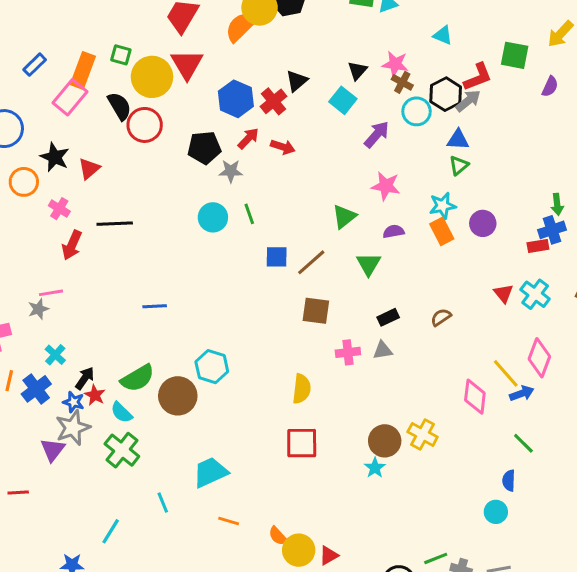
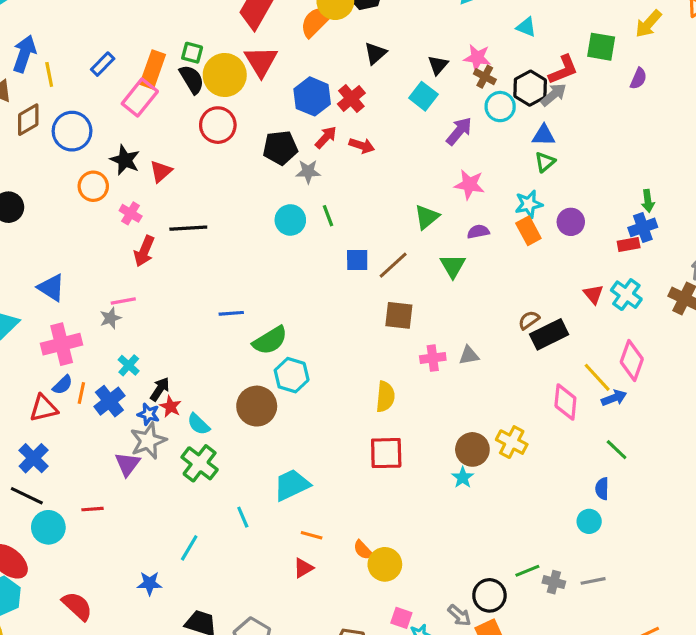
black triangle: (297, 81) -> (375, 53), moved
black semicircle: (119, 106) -> (192, 79), moved
black rectangle: (388, 317) -> (549, 334), moved, size x1.6
green semicircle: (138, 378) -> (270, 340), moved
red triangle: (329, 555) -> (303, 568), moved

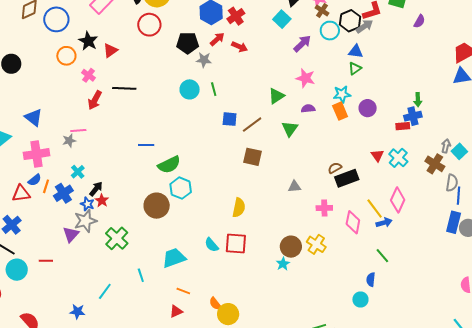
pink cross: (433, 358) -> (324, 208), moved
cyan semicircle: (198, 424) -> (212, 245), moved

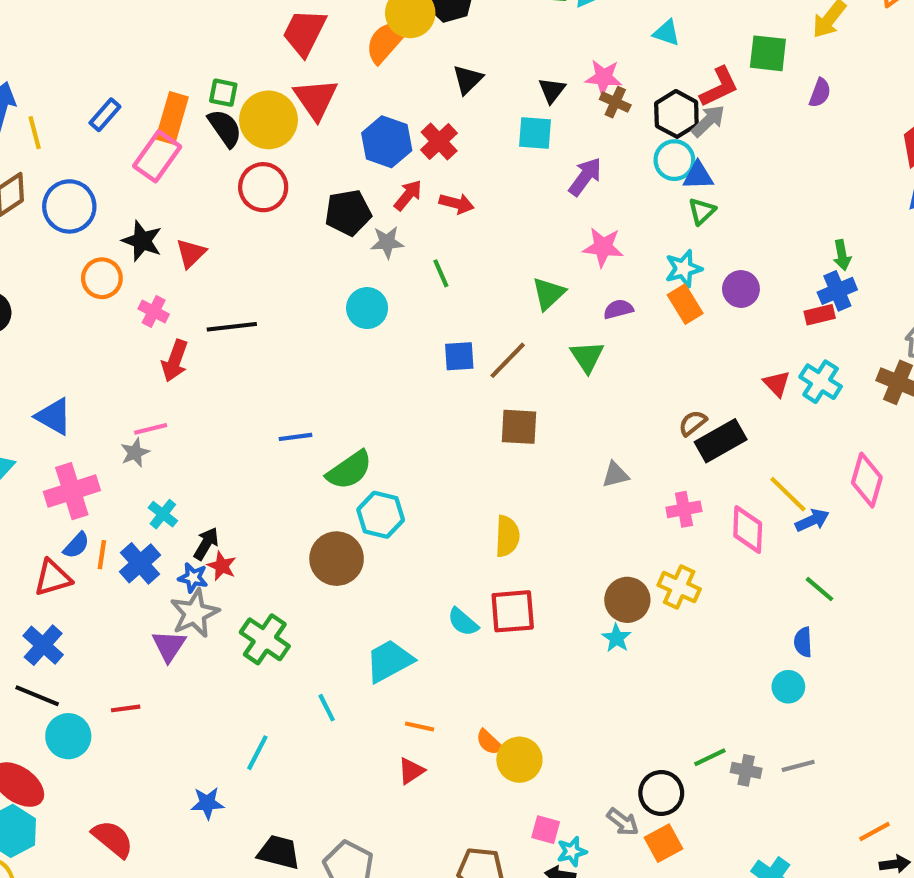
cyan square: (282, 19) -> (535, 133), turned -30
cyan circle: (330, 31) -> (674, 160), moved
green line: (214, 89) -> (441, 273), moved
pink diamond: (398, 200) -> (867, 480), moved

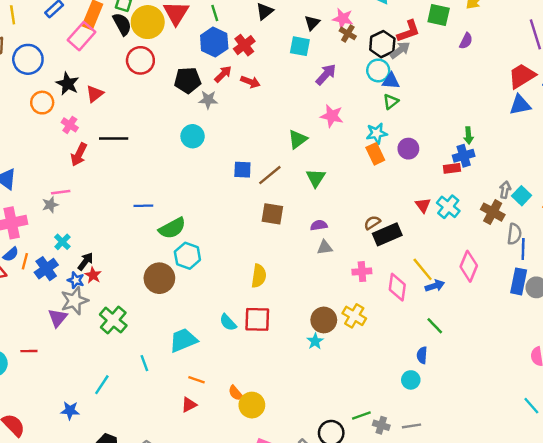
green line: (441, 273) -> (215, 13), moved
purple semicircle: (618, 309) -> (319, 225), moved

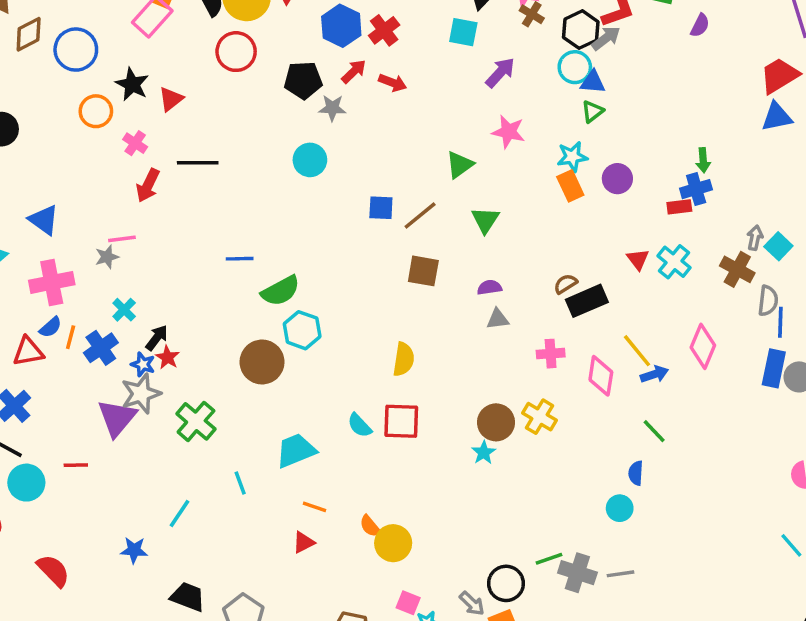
purple triangle: (58, 318) -> (117, 418), size x1.4
gray cross: (381, 425) -> (577, 573), size x1.5

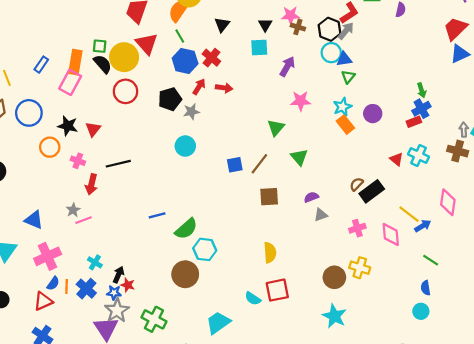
gray star: (107, 257) -> (73, 210), moved
cyan star: (484, 453) -> (334, 316), moved, size x1.6

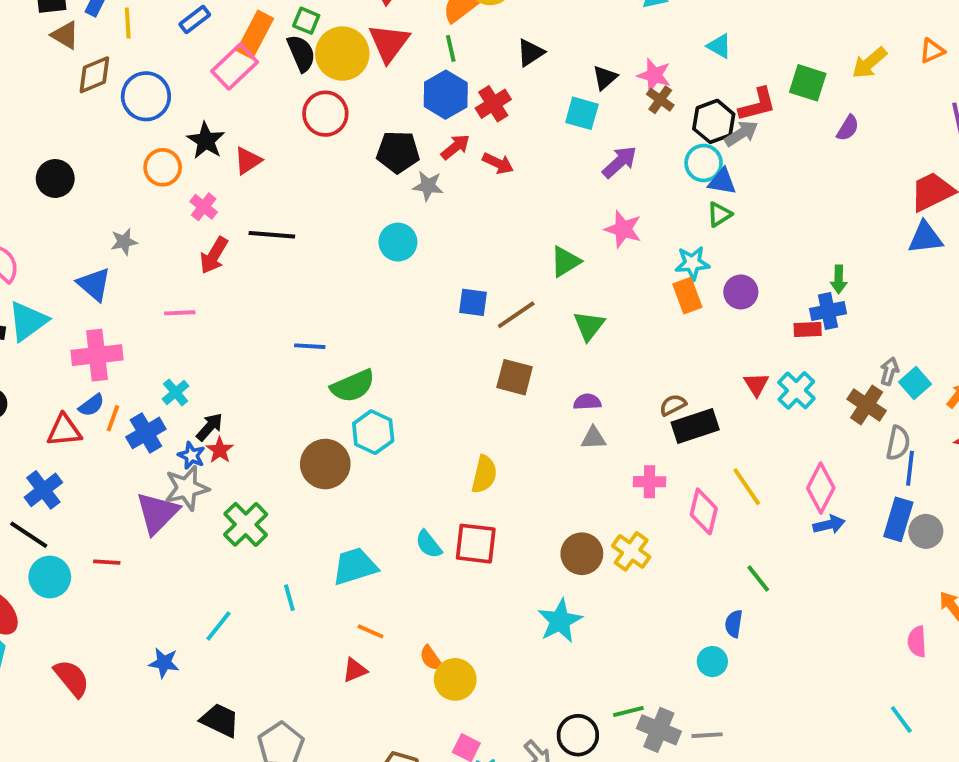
gray star: (73, 210) -> (124, 242), moved
blue arrow: (423, 226) -> (829, 525), moved

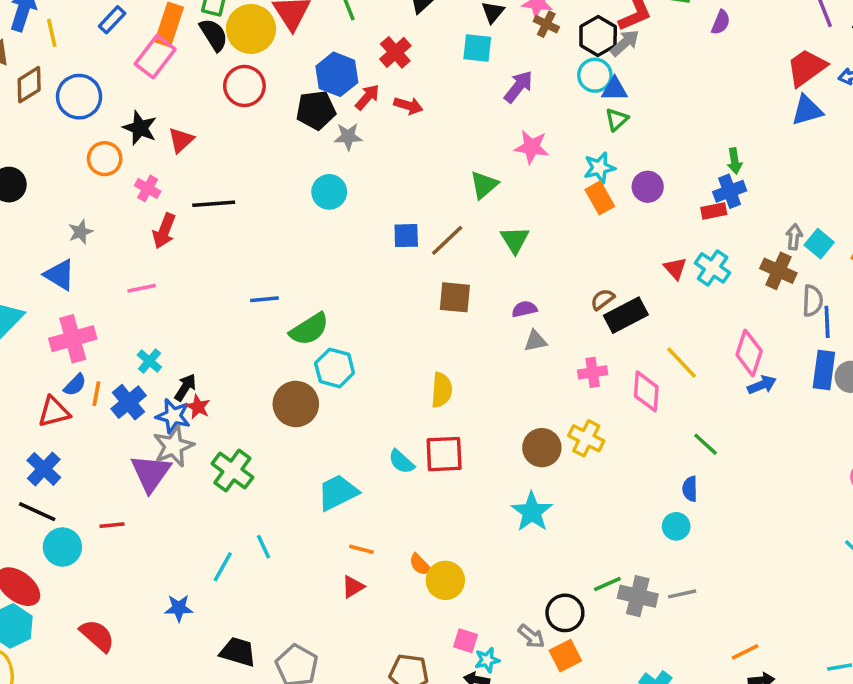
blue hexagon: (446, 95) -> (337, 74), moved
blue star: (191, 456) -> (173, 416), size x1.4
cyan line: (289, 598) -> (264, 547), moved

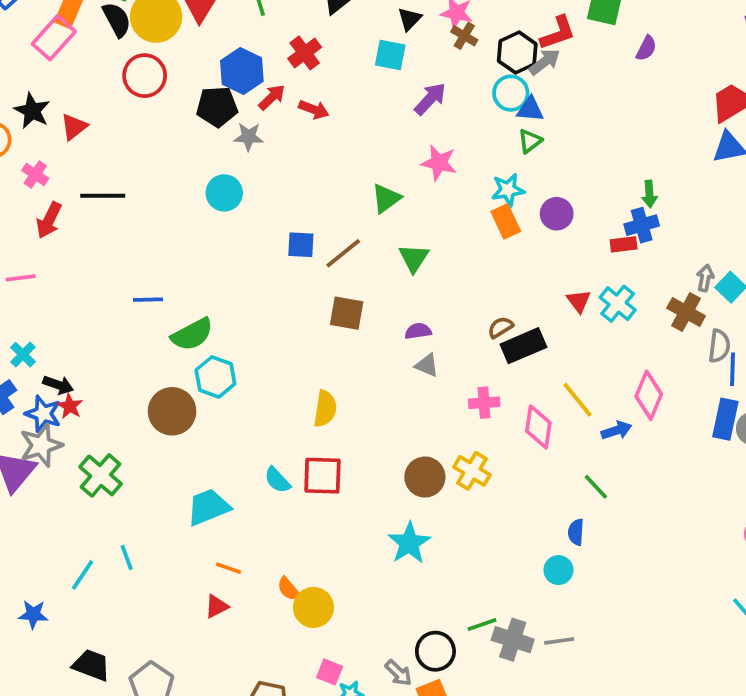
gray triangle: (535, 341) -> (427, 365), turned 30
blue arrow: (762, 385) -> (616, 430), moved
black arrow: (185, 387) -> (58, 385), turned 72

